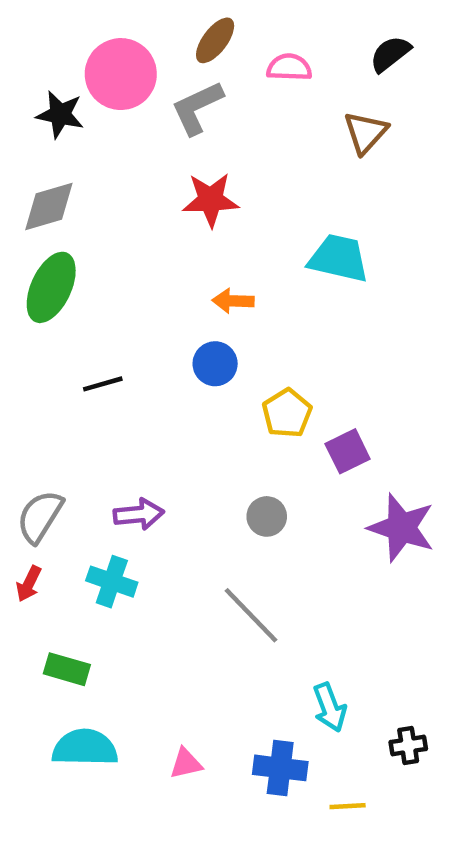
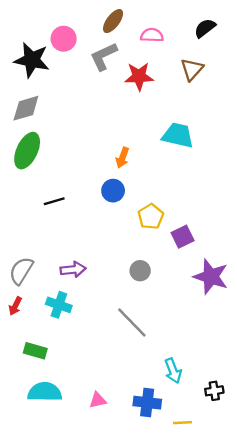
pink circle: (121, 74) -> (64, 39), size x0.7
black star: (60, 114) -> (32, 60), size x1.4
red star: (211, 200) -> (139, 76), moved
orange arrow: (233, 301) -> (122, 158), turned -72

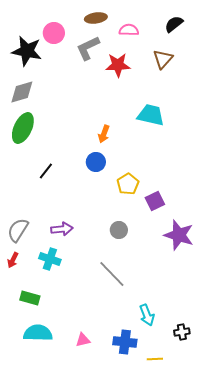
brown ellipse: (113, 21) -> (96, 18), turned 45
black line: (54, 201) -> (46, 171), turned -36

